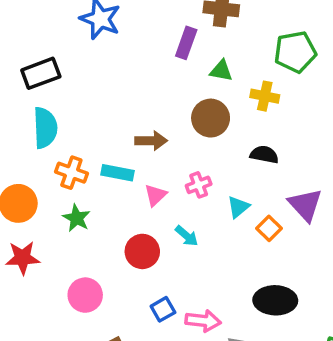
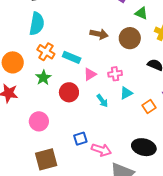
brown arrow: (151, 141) -> (99, 34), moved
cyan triangle: (238, 207) -> (126, 93), moved
red circle: (142, 251) -> (69, 92), moved

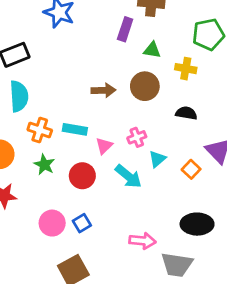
cyan arrow: (102, 101) -> (128, 176), size x1.5
blue square: (80, 139) -> (82, 223), moved

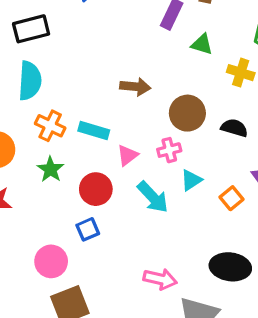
brown circle: (145, 86) -> (187, 113), moved
pink circle: (52, 223) -> (51, 261), moved
blue square: (82, 223) -> (88, 229), moved

